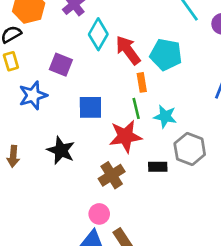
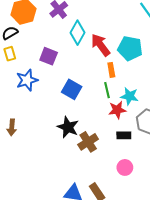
blue square: (90, 107) -> (72, 89), turned 30
red star: (125, 136) -> (117, 110), moved, size x0.7
black star: (61, 150) -> (68, 127), moved
pink circle: (99, 214) -> (125, 167), moved

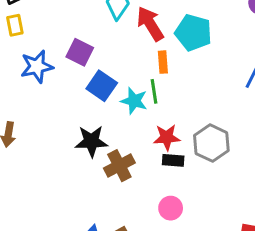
purple square: (49, 56) -> (80, 52), moved
cyan star: (129, 96) -> (134, 101), moved
red star: (117, 110) -> (167, 137), moved
black star: (68, 127) -> (91, 141), turned -30

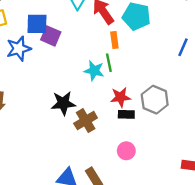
blue square: (102, 86) -> (37, 24), moved, turned -30

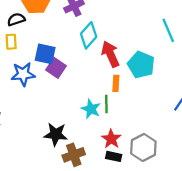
red star: (120, 97) -> (111, 139), turned 30

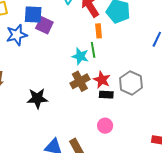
black star: (56, 134) -> (37, 98), moved
brown cross: (74, 155) -> (80, 81), moved

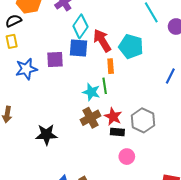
blue square: (33, 14) -> (79, 48), moved
purple square: (44, 25) -> (55, 59), turned -30
pink circle: (105, 126) -> (127, 157), moved

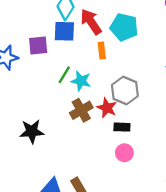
green line: (105, 86) -> (64, 75), moved, turned 42
gray hexagon: (143, 120) -> (125, 91), moved
black rectangle: (117, 132) -> (122, 127), moved

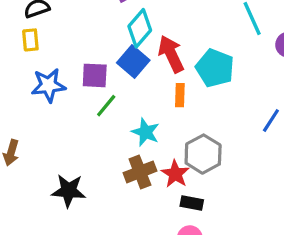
blue square: (64, 31) -> (133, 62), turned 30
green line: (64, 75) -> (106, 106), moved

